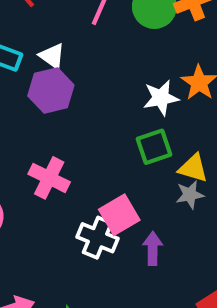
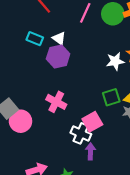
green square: (154, 147) -> (111, 97), moved
purple arrow: (153, 248) -> (90, 151), moved

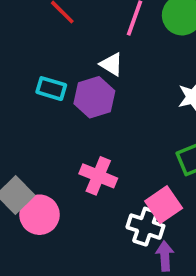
white triangle: (59, 38) -> (111, 64), moved
cyan rectangle: (35, 39) -> (51, 89), moved

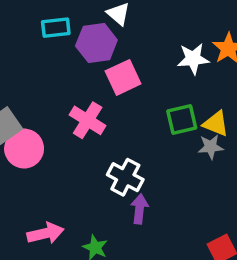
cyan rectangle: (51, 89) -> (56, 28), turned -32
pink square: (164, 205) -> (123, 77), moved

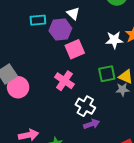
pink cross: (88, 120) -> (64, 81), moved
white cross: (125, 177) -> (85, 106), moved
purple arrow: (139, 209) -> (92, 124), moved, turned 63

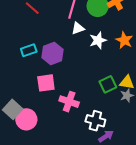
white triangle: (73, 13) -> (78, 28), moved, turned -48
white star: (114, 40) -> (98, 40), moved
pink square: (75, 49) -> (46, 83), moved, turned 30

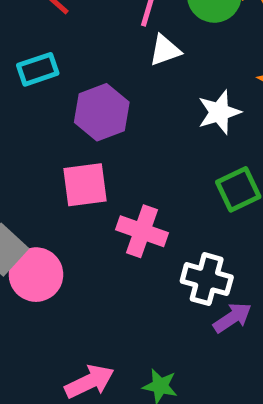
white star: (98, 40) -> (219, 112), moved
cyan rectangle: (29, 50) -> (38, 69), moved

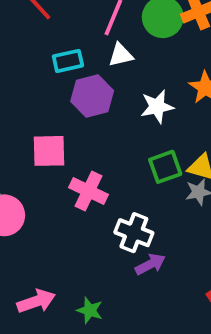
cyan rectangle: (38, 69) -> (68, 61), moved
purple hexagon: (102, 112) -> (92, 96), moved

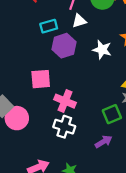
white star: (157, 107) -> (102, 50), turned 30
green square: (165, 167) -> (112, 114), moved
white cross: (134, 233) -> (64, 127), moved

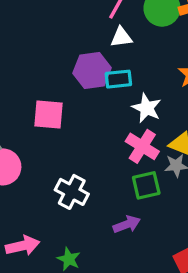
cyan rectangle: (49, 26) -> (118, 79), moved
white star: (102, 50) -> (147, 108), moved
pink cross: (65, 101) -> (142, 146), moved

